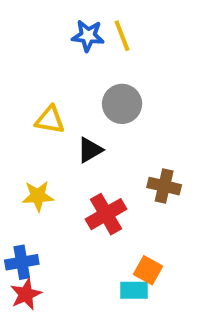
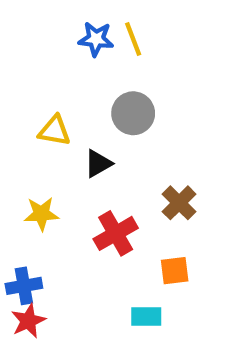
brown cross: (164, 186) -> (179, 203), turned 32
orange square: (148, 270) -> (175, 271), moved, turned -36

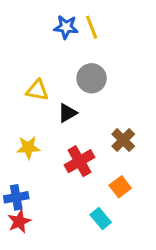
orange square: (175, 271) -> (120, 187), turned -30
cyan rectangle: (146, 316) -> (101, 218), turned 50

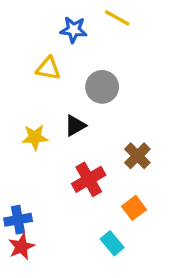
yellow line: (92, 27) -> (117, 18), moved, turned -40
yellow triangle: (37, 90) -> (48, 68), moved
yellow star: (28, 148) -> (35, 137), moved

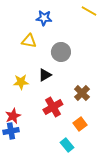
yellow line: (117, 18) -> (89, 11), moved
red star: (21, 247) -> (13, 116), moved

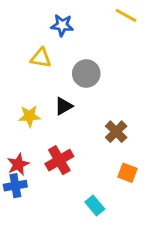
red cross: (53, 107) -> (59, 160), moved
orange square: (80, 124) -> (127, 173), moved, turned -32

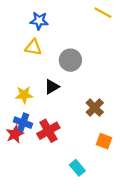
blue star: (62, 25) -> (39, 21), moved
blue cross: (15, 186) -> (23, 123), moved, turned 30

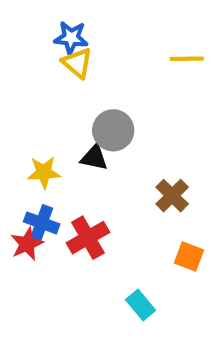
yellow line: (103, 13) -> (187, 59), moved, turned -30
yellow triangle: (33, 47) -> (77, 63), moved, turned 30
gray circle: (70, 60) -> (113, 130), moved
black triangle: (52, 87) -> (94, 158), turned 42

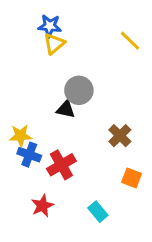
yellow line: (187, 59) -> (130, 41), turned 45
yellow triangle: (77, 63) -> (54, 44), turned 40
yellow star: (44, 172) -> (20, 136), moved
red star: (27, 244) -> (42, 206), moved

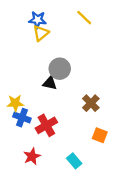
yellow line: (130, 41) -> (84, 18), moved

